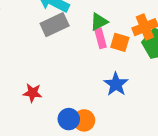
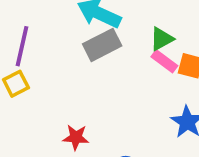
pink rectangle: (100, 38) -> (164, 61), turned -36

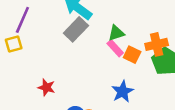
gray rectangle: (102, 45) -> (76, 29), turned -30

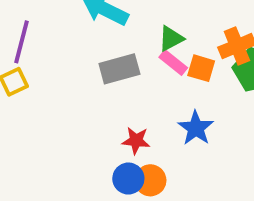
gray rectangle: (76, 29) -> (119, 69), moved, turned 40
red star: (47, 87) -> (136, 141), moved

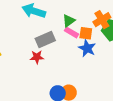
blue star: (196, 128) -> (87, 48), moved
red star: (136, 141) -> (37, 57), moved

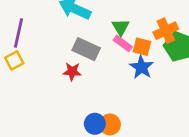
green triangle: (69, 21) -> (121, 27), turned -32
gray rectangle: (45, 40) -> (86, 49), turned 42

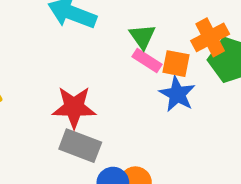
gray rectangle: (86, 49) -> (80, 146), moved
red star: (72, 72) -> (74, 107), size x1.5

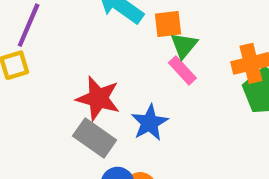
orange square: (176, 64) -> (168, 24), moved, turned -32
blue star: (177, 94) -> (150, 123), moved

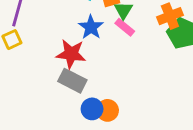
blue star: (150, 123) -> (91, 27), moved

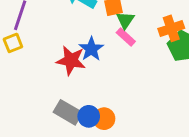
blue star: (91, 27) -> (91, 49), moved
gray rectangle: (72, 81) -> (68, 112), moved

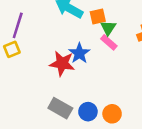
blue circle: (89, 116) -> (88, 112), moved
orange circle: (104, 119) -> (112, 114), moved

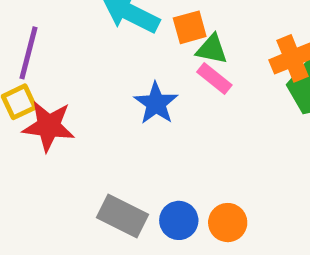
green triangle: (108, 28) -> (212, 49), turned -49
red star: (62, 63) -> (49, 126), moved

